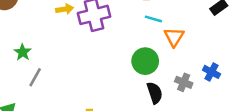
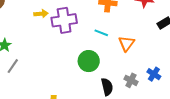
cyan line: (153, 19) -> (101, 33), moved
green circle: (145, 61) -> (89, 61), moved

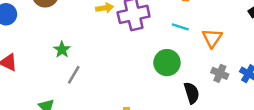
gray cross: (131, 80) -> (220, 73), moved

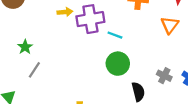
cyan line: (180, 27) -> (115, 35), moved
orange triangle: (212, 38) -> (170, 25), moved

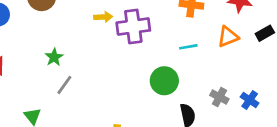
orange triangle: (170, 25) -> (228, 37), turned 30
cyan line: (115, 35) -> (188, 47), moved, turned -32

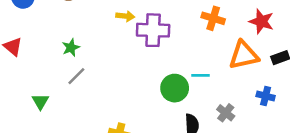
orange triangle: (228, 37) -> (244, 55), size x1.4
cyan line: (188, 47) -> (201, 75), moved
blue cross: (250, 100) -> (266, 96), moved, turned -30

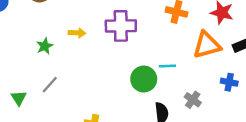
yellow arrow: (125, 16) -> (77, 33), moved
gray line: (76, 76) -> (50, 85), moved

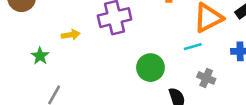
cyan line: (167, 66) -> (193, 47), moved

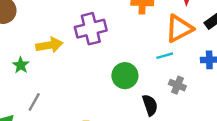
yellow arrow: (71, 35) -> (49, 45), size x1.5

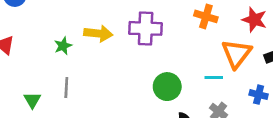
orange triangle: (179, 28) -> (237, 54), turned -40
gray line: (34, 102) -> (66, 88), turned -42

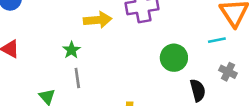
green star: (63, 46) -> (71, 50), moved

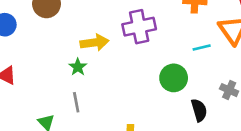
cyan line: (217, 40) -> (202, 47), moved
green star: (71, 50) -> (78, 67), moved

